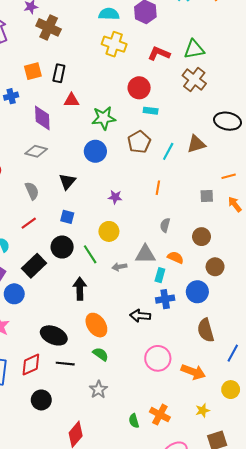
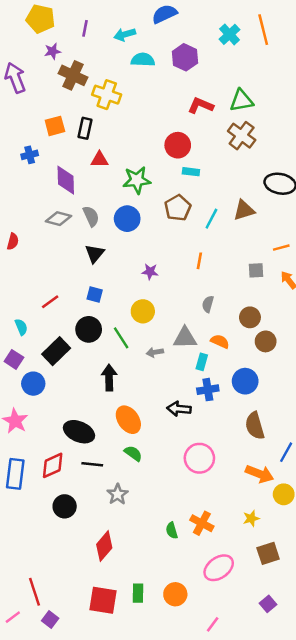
yellow cross: (114, 44) -> (107, 95), moved
gray semicircle: (32, 191) -> (91, 216), moved
brown circle: (215, 267) -> (266, 341), moved
orange arrow: (193, 372) -> (260, 474), moved
gray star: (98, 390) -> (118, 494), moved

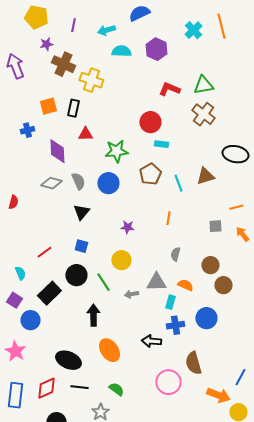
cyan line: (211, 219) -> (178, 183), turned -48
brown semicircle: (255, 426) -> (193, 363), moved
green semicircle: (133, 453) -> (116, 389), moved

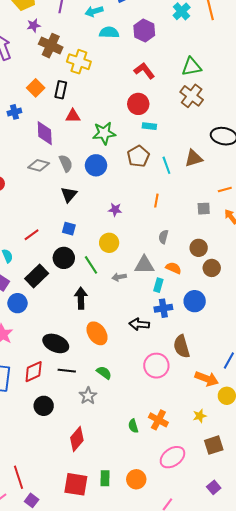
red L-shape: (169, 89) -> (144, 71), moved, turned 30
orange square: (48, 106) -> (36, 88), turned -30

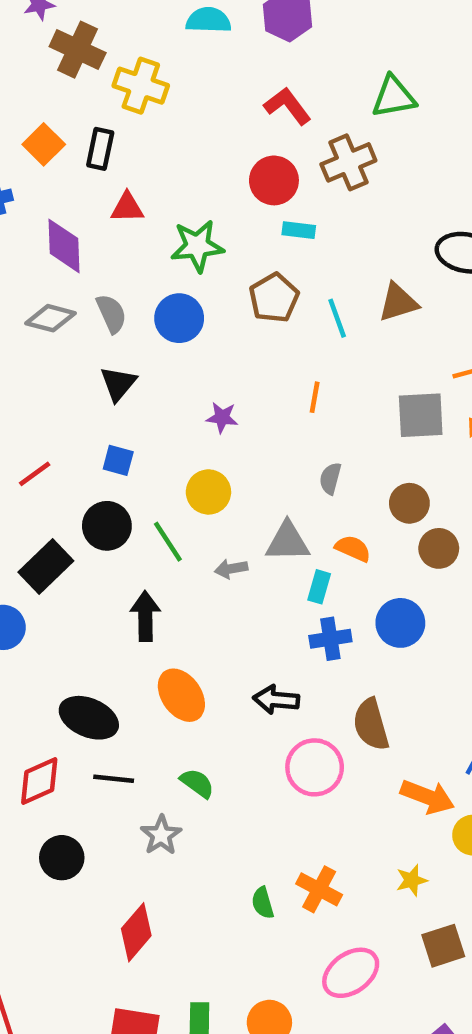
brown cross: (192, 96) -> (348, 162), moved, turned 30
gray square: (204, 209) -> (421, 415), size x1.6
black arrow: (139, 324) -> (276, 700), moved

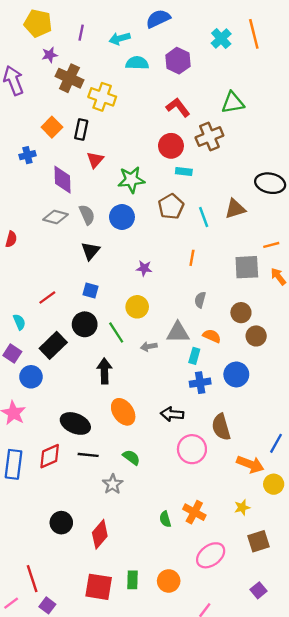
red triangle: (127, 208) -> (95, 160), turned -48
black circle: (62, 858) -> (61, 523), moved

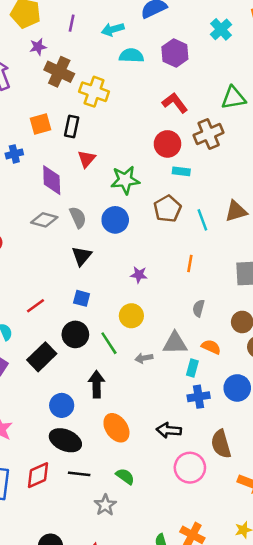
orange square: (52, 127) -> (40, 124), turned 30
blue circle: (31, 377) -> (62, 405), moved

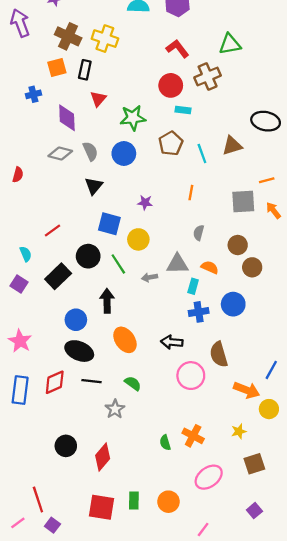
brown cross: (59, 72) -> (68, 36), moved
blue square: (82, 298) -> (109, 224), moved, size x1.5

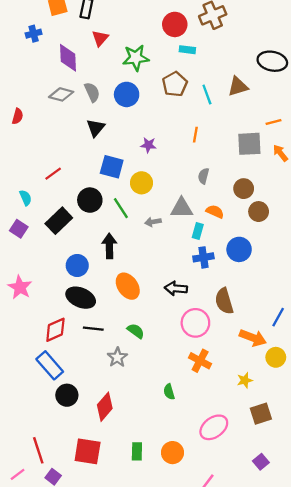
blue rectangle: (20, 390) -> (50, 365), moved, turned -48
orange cross: (193, 436) -> (200, 361), moved
red square: (102, 507) -> (88, 451), moved

